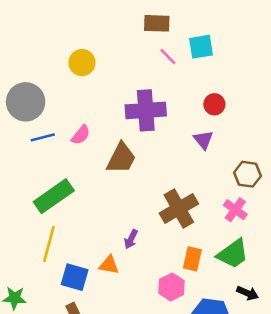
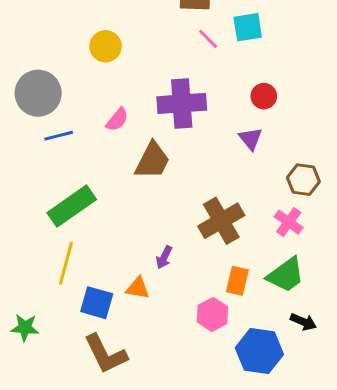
pink semicircle: (81, 135) -> (117, 120), moved

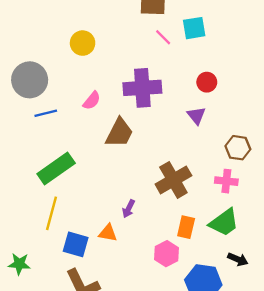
pink cross: (289, 222) -> (226, 181), turned -30

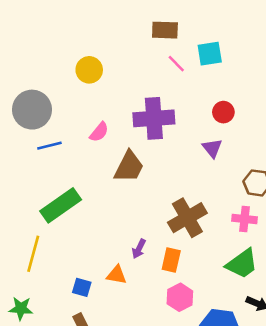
yellow line: (51, 213) -> (33, 254), moved
orange rectangle: (186, 227) -> (171, 260), moved
blue square: (76, 244) -> (82, 287), size x0.7

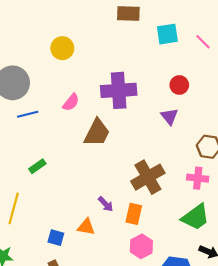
pink line: (176, 64) -> (203, 42), moved
green rectangle: (61, 205) -> (37, 166), size x0.5
purple arrow: (139, 249) -> (106, 204), turned -70

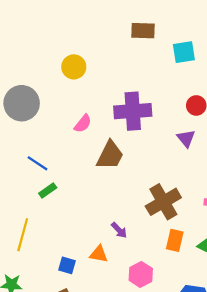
blue line: (28, 114) -> (37, 163), moved, turned 48
orange rectangle: (134, 214) -> (175, 240), moved
pink hexagon: (141, 246) -> (141, 274), moved

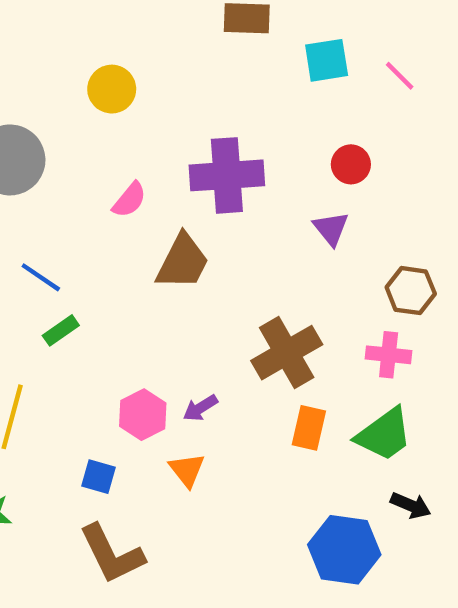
purple arrow: (119, 230) -> (200, 408), turned 102
orange triangle: (99, 254) -> (187, 470), moved, turned 42
pink hexagon: (141, 274) -> (143, 415), moved

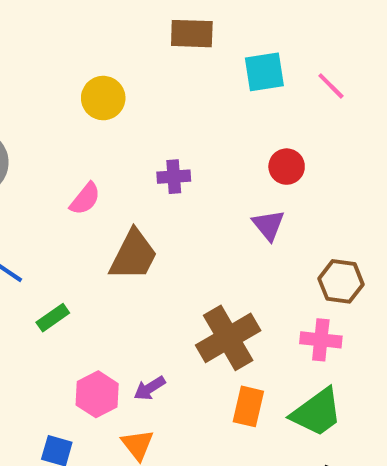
yellow circle: (112, 89) -> (103, 98), moved
purple cross: (227, 175) -> (174, 177), size x0.5
green rectangle: (61, 330) -> (53, 318), moved

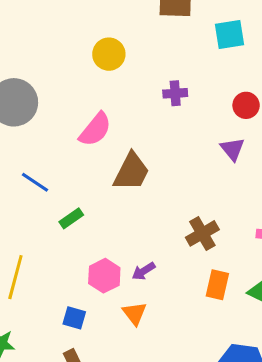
purple cross: (174, 177) -> (175, 93), moved
pink semicircle: (85, 199) -> (95, 129), size x1.4
brown cross: (228, 338) -> (202, 233), size x0.7

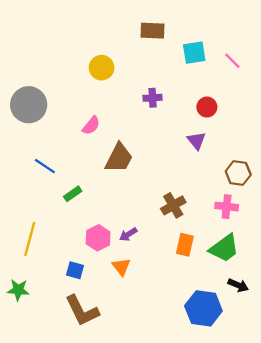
pink semicircle: (95, 129) -> (91, 126), size x0.7

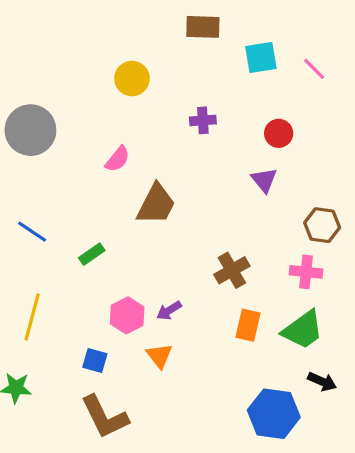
blue line: (45, 166) -> (32, 232), moved

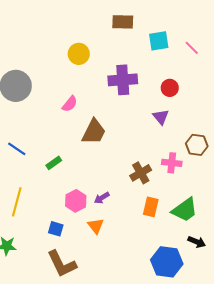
purple cross: (203, 120) -> (123, 80), size x1.8
pink cross: (306, 272) -> (172, 163), moved

